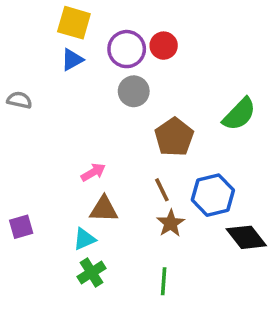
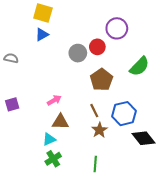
red circle: (164, 46) -> (97, 47), moved
purple circle: (127, 49) -> (117, 28), moved
purple square: (21, 227) -> (12, 104), moved

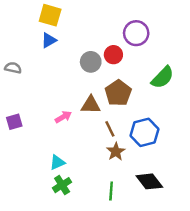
brown triangle: (60, 122) -> (91, 105), moved
black diamond: (144, 138) -> (149, 181), moved

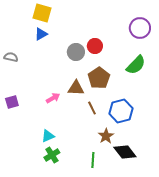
purple circle: (136, 33) -> (140, 28), moved
brown star: (116, 152) -> (106, 136), moved

